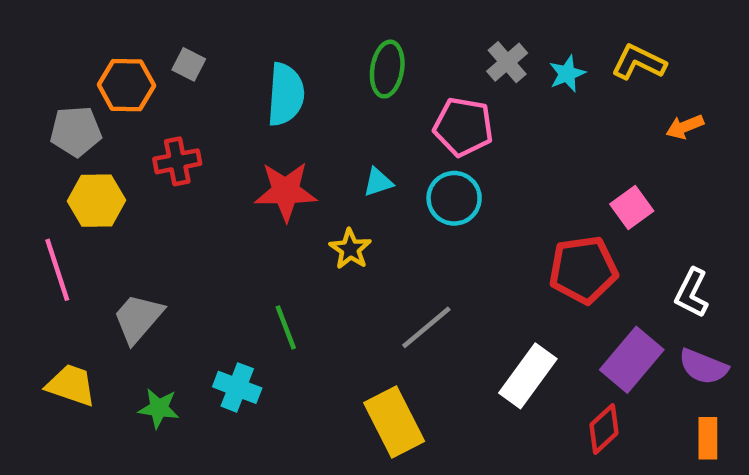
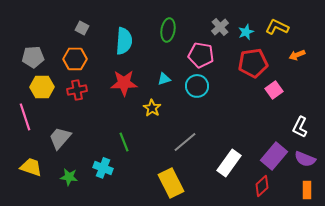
orange hexagon: (126, 85) -> (75, 59), moved
red cross: (177, 161) -> (77, 90), moved
red pentagon: (583, 270) -> (253, 63), moved

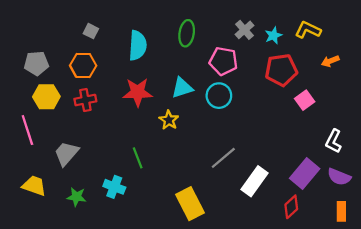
cyan triangle: (164, 79) -> (182, 88), size x1.5
gray line: (185, 142) -> (223, 158), moved

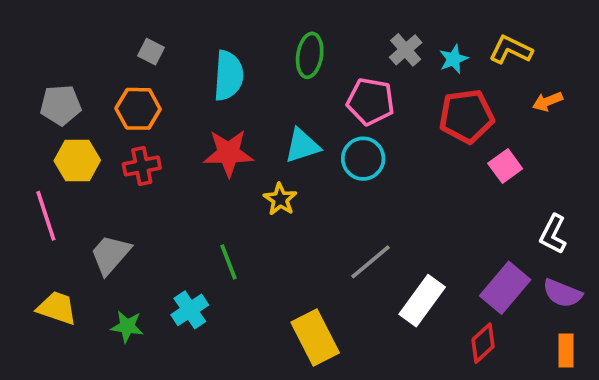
cyan cross: (114, 187) -> (190, 310), turned 35

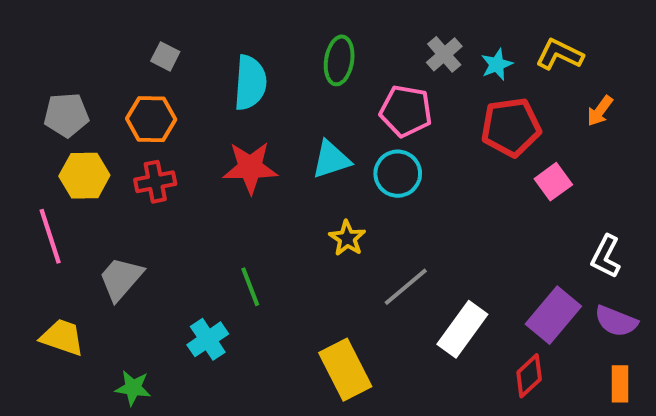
orange arrow: (548, 101) -> (600, 111), turned -32
yellow star: (280, 199) -> (347, 238), moved
green star: (127, 326) -> (133, 388), moved

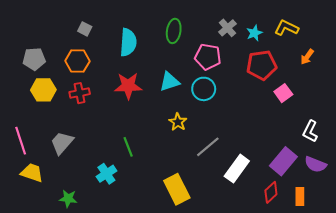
pink line: (50, 236) -> (21, 141), moved
orange rectangle: (620, 384) -> (300, 196), moved

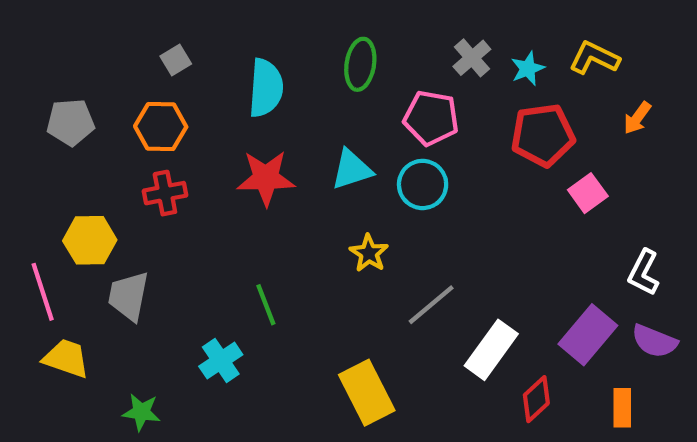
gray square: (85, 29) -> (176, 60), turned 32
yellow hexagon: (43, 90) -> (90, 240), moved
gray trapezoid: (62, 143) -> (128, 296), turned -30
red diamond: (271, 192) -> (536, 399), moved

